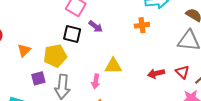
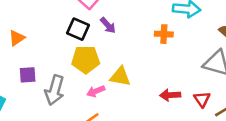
yellow pentagon: (55, 56) -> (86, 59), moved
pink arrow: (96, 81) -> (96, 91), turned 48

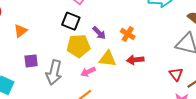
purple arrow: (108, 25) -> (99, 33), moved
orange cross: (164, 34) -> (128, 34), moved, turned 32
red arrow: (170, 95) -> (135, 60), moved

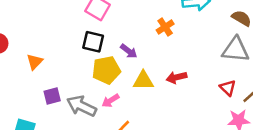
orange cross: (128, 34) -> (165, 27), moved, turned 32
gray arrow: (54, 72) -> (81, 106), turned 110
pink arrow: (88, 72) -> (111, 101), moved

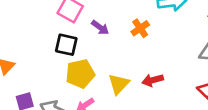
purple arrow: (129, 51) -> (100, 28), moved
yellow triangle: (143, 81) -> (119, 84), turned -45

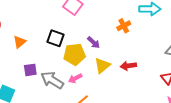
purple arrow: (100, 28) -> (94, 42), moved
black square: (66, 45) -> (56, 38), moved

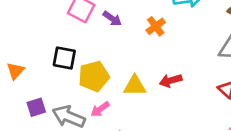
purple arrow: (94, 42) -> (112, 19), moved
yellow triangle: (102, 66) -> (135, 86), turned 48

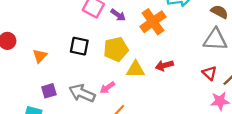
orange cross: (156, 26) -> (153, 22), size x1.6
yellow pentagon: (94, 76) -> (116, 49), moved
purple square: (36, 107) -> (49, 91), moved

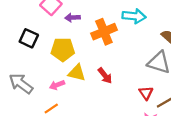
purple arrow: (118, 15) -> (73, 18), turned 128
red arrow: (164, 65) -> (105, 76), turned -126
pink arrow: (107, 88) -> (57, 85), moved

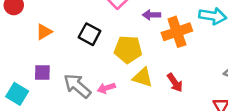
purple arrow: (73, 18) -> (152, 15), moved
pink arrow: (57, 85) -> (106, 88), moved

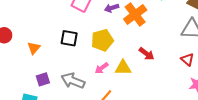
yellow triangle: (143, 77) -> (123, 68), moved
pink arrow: (106, 88) -> (102, 68), moved

